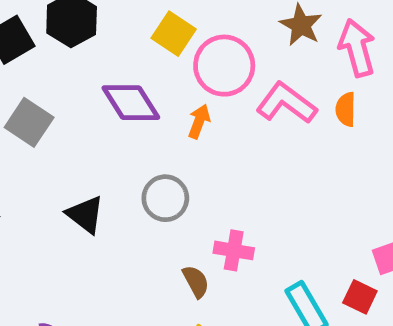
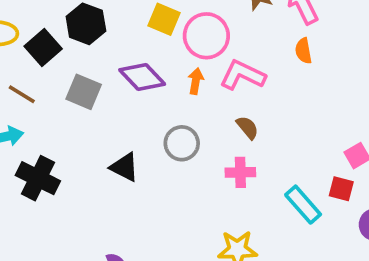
pink L-shape: (286, 103) -> (243, 75), moved
gray square: (29, 122) -> (84, 92), moved
brown semicircle: (196, 281) -> (247, 128), moved

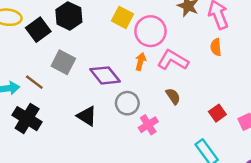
purple diamond: (142, 77) -> (105, 75), moved
brown line: (22, 94) -> (34, 82), moved
pink cross: (240, 172) -> (148, 125), moved, turned -36
red square: (341, 189) -> (217, 113), moved, turned 35

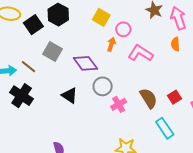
pink circle: (150, 31) -> (123, 29), size x0.6
orange arrow: (141, 61) -> (111, 44), moved
brown semicircle: (173, 96) -> (149, 98), moved, size x1.5

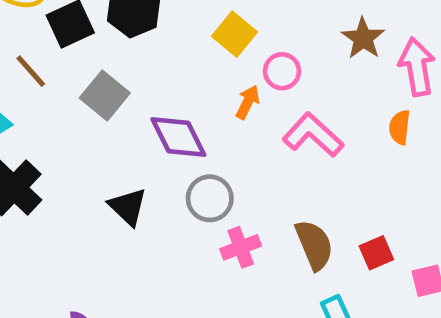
brown line: (28, 67) -> (31, 71), moved

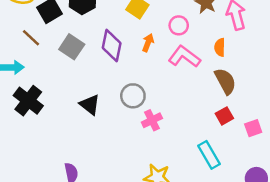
pink circle: (282, 71) -> (179, 25), moved
orange semicircle: (400, 127) -> (220, 47), moved
purple diamond: (178, 137) -> (112, 46), moved, turned 44
brown semicircle: (314, 245) -> (225, 81), moved

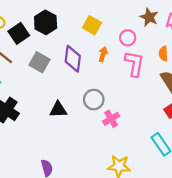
pink L-shape: (184, 57) -> (134, 64), turned 68
black triangle: (90, 105) -> (58, 110), turned -36

